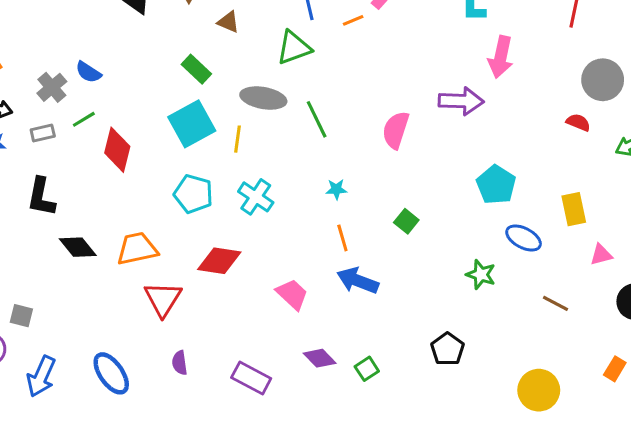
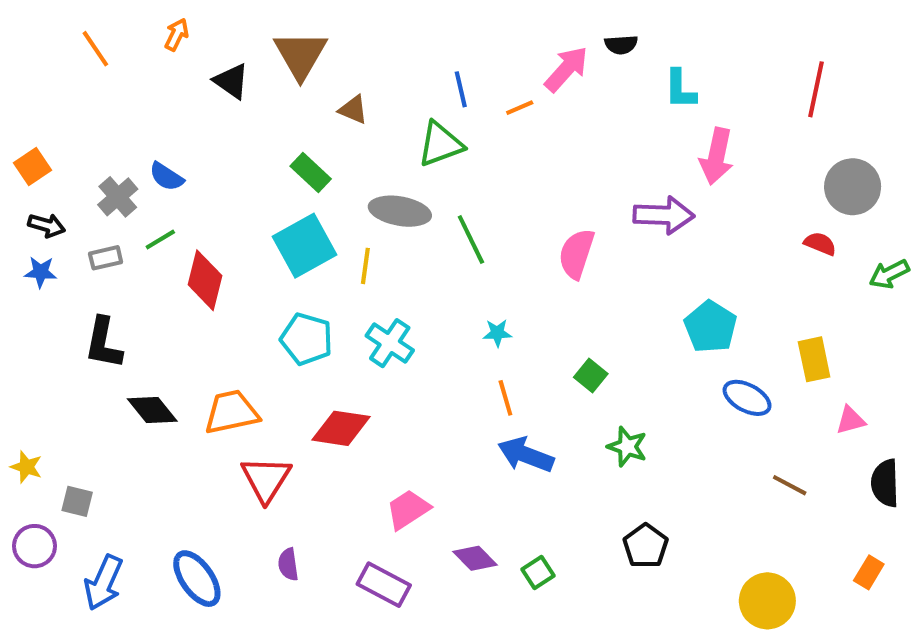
green star: (481, 275) -> (627, 447), moved
pink trapezoid: (292, 294) -> (408, 510), moved, turned -76

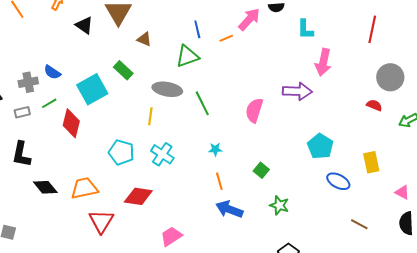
gray cross: (118, 197) -> (28, 82), turned 30
cyan square: (304, 246) -> (92, 89), moved
pink triangle: (851, 420) -> (402, 192), moved, turned 42

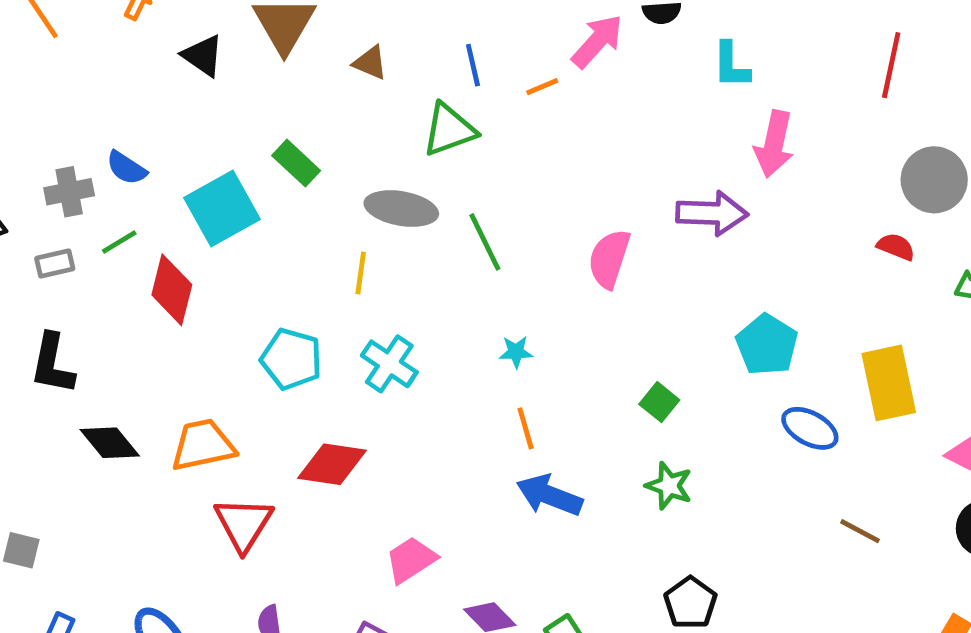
brown triangle: (144, 39) -> (370, 63), moved
yellow rectangle: (371, 162) -> (889, 383), size x1.4
green square: (261, 170) -> (659, 402), moved

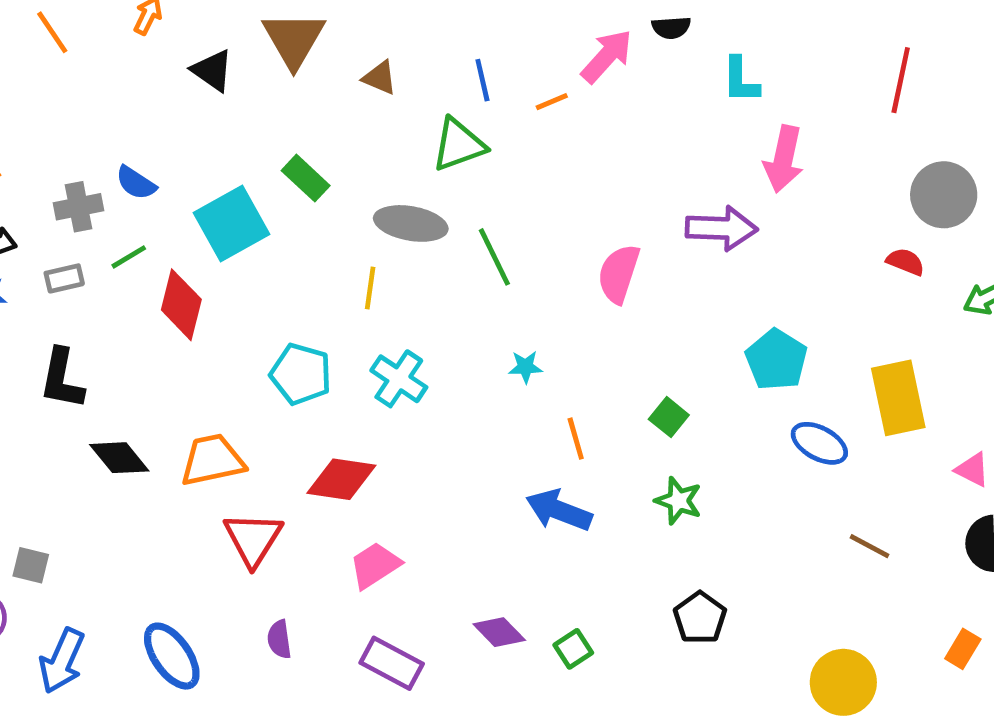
orange line: (526, 428) -> (576, 439), moved
pink trapezoid: (411, 560) -> (375, 565), moved

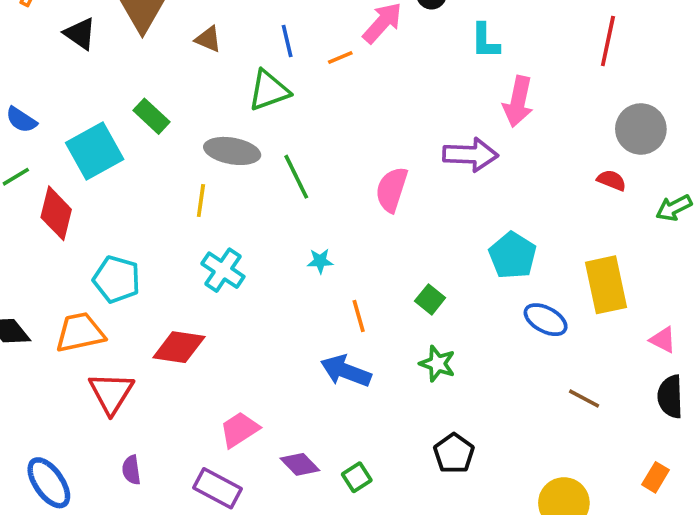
cyan pentagon: (301, 374) -> (117, 279), moved
pink trapezoid: (375, 565) -> (239, 430), moved

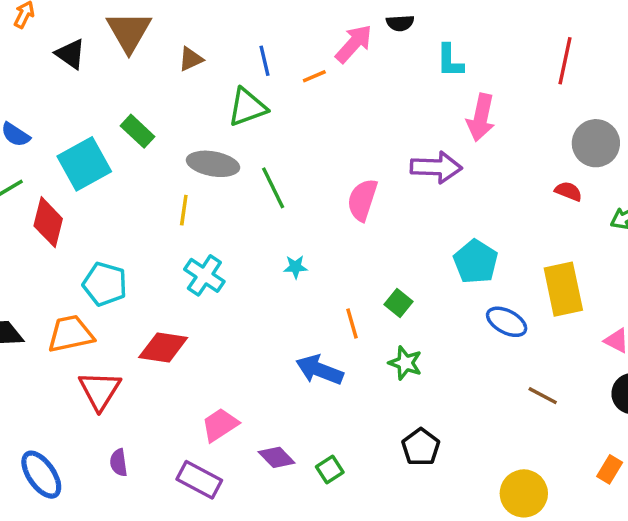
brown triangle: (208, 39) -> (191, 59), turned -48
orange line: (359, 316) -> (352, 323), moved

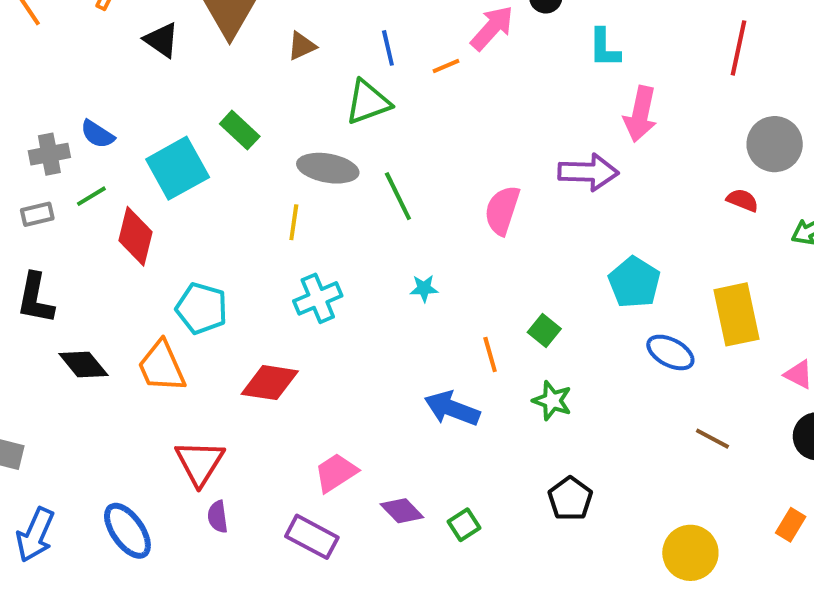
cyan cross: (204, 275) -> (318, 298), turned 33
orange trapezoid: (70, 334) -> (162, 367), turned -102
red triangle: (100, 390) -> (200, 463), moved

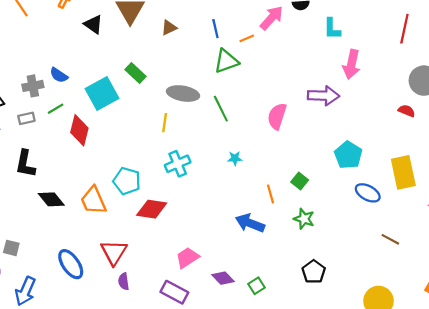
green triangle: (368, 102) -> (226, 61), moved
cyan pentagon: (202, 308) -> (127, 181), moved
blue ellipse: (127, 531) -> (71, 264), moved

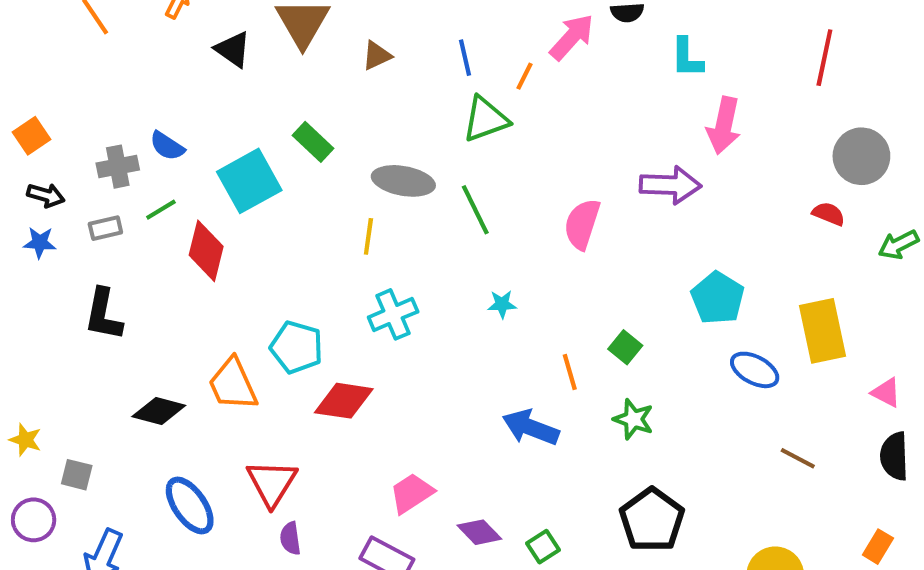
orange line: (247, 38) -> (525, 76), turned -40
black diamond: (51, 199) -> (159, 411), moved, turned -36
black pentagon: (314, 272) -> (652, 520), size x1.4

